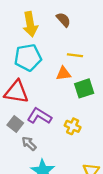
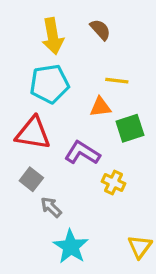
purple L-shape: (39, 116) -> (82, 153), moved

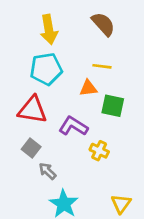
brown semicircle: (100, 30) -> (103, 24), moved, size x1.4
green square: (130, 128) -> (113, 106), turned 30

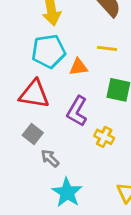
orange triangle: (88, 88) -> (78, 67), moved
purple L-shape: (73, 126) -> (77, 111), turned -92

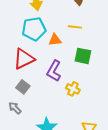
red triangle: (34, 94) -> (24, 59), turned -35
gray arrow: (50, 158) -> (15, 108), moved

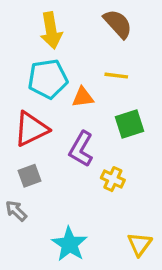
green square: (83, 56) -> (130, 124), turned -30
gray square: (23, 87) -> (29, 176), turned 32

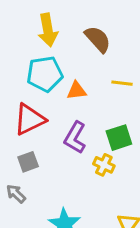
brown semicircle: (118, 24) -> (98, 39), moved
yellow line: (116, 76) -> (122, 83), moved
green square: (130, 124) -> (119, 138), moved

